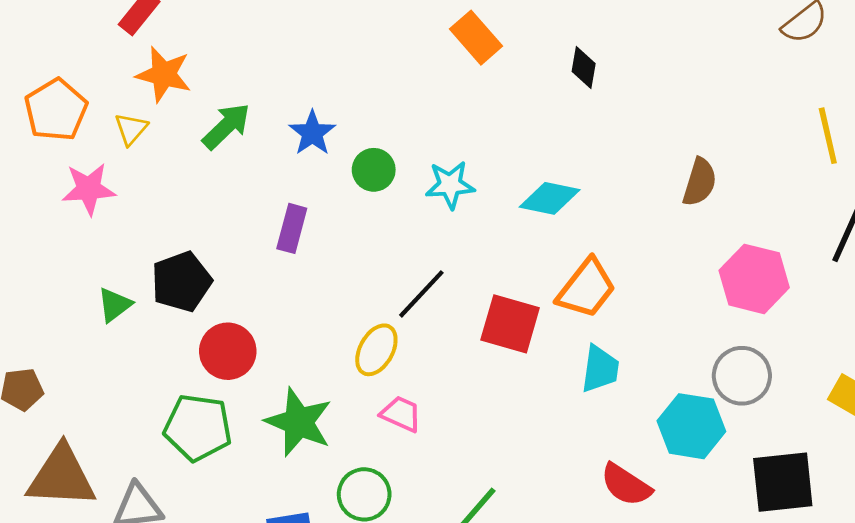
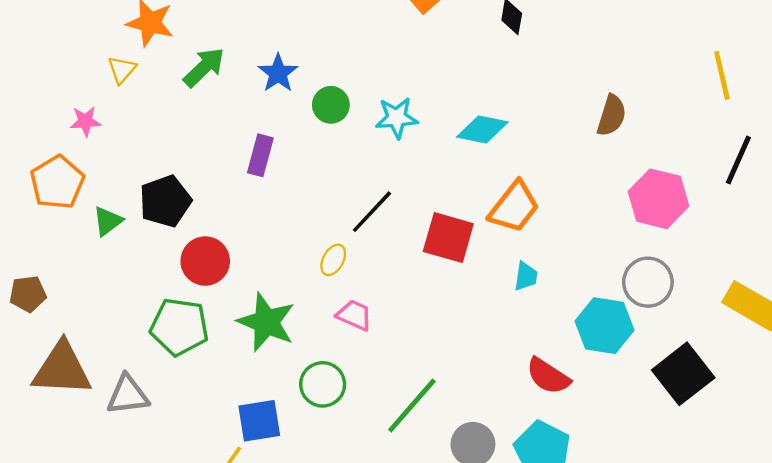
orange pentagon: (56, 110) -> (57, 182), moved
pink star: (89, 189) -> (85, 121), size x0.7
yellow ellipse: (376, 350) -> (333, 260), size x0.7
cyan trapezoid: (600, 369) -> (526, 276), size x0.7
black square: (783, 482) -> (683, 374), turned -32

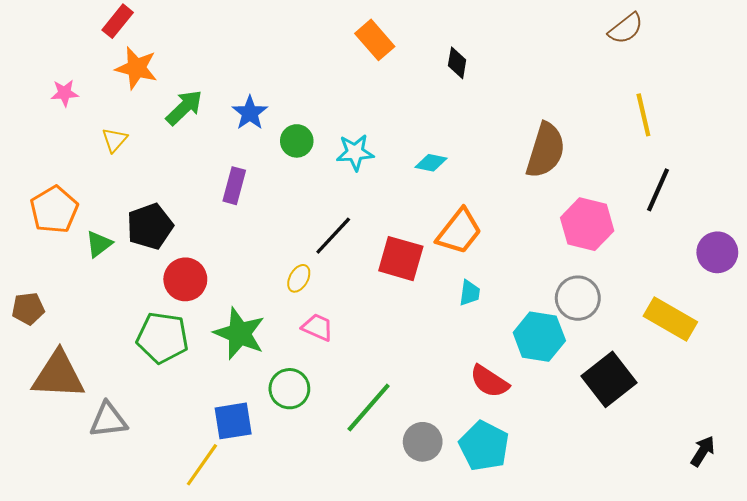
yellow triangle: (122, 70) -> (115, 140), moved
brown semicircle: (612, 115) -> (546, 150), size x1.5
pink star: (85, 121) -> (65, 93), moved
cyan diamond: (482, 130) -> (431, 163), size x0.7
gray triangle: (128, 395) -> (108, 420), moved

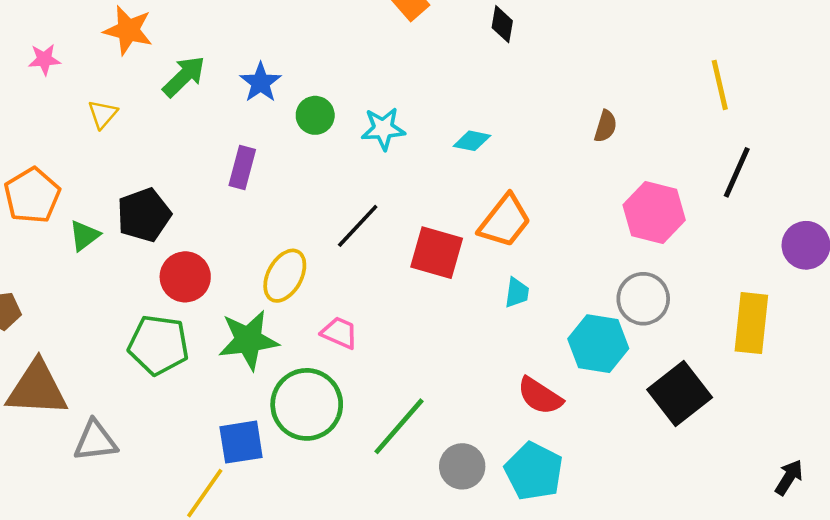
brown semicircle: (546, 150) -> (606, 126), size x0.5
yellow ellipse: (299, 278) -> (285, 276), moved, size x1.6
yellow rectangle: (670, 319) -> (751, 323), turned 66
green star: (239, 334) -> (248, 340), turned -30
green circle: (289, 389) -> (307, 404), size x1.5

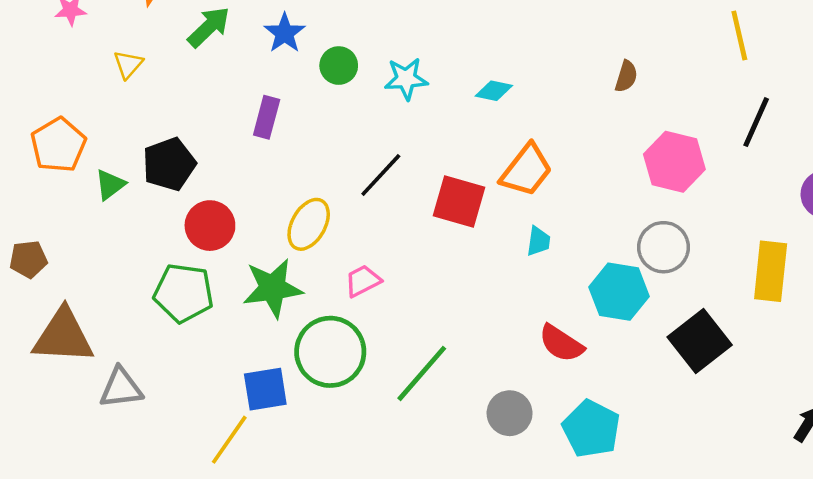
pink trapezoid: (339, 333) -> (363, 281), turned -51
gray circle: (462, 466) -> (510, 413), moved
cyan pentagon: (534, 471) -> (591, 429), moved

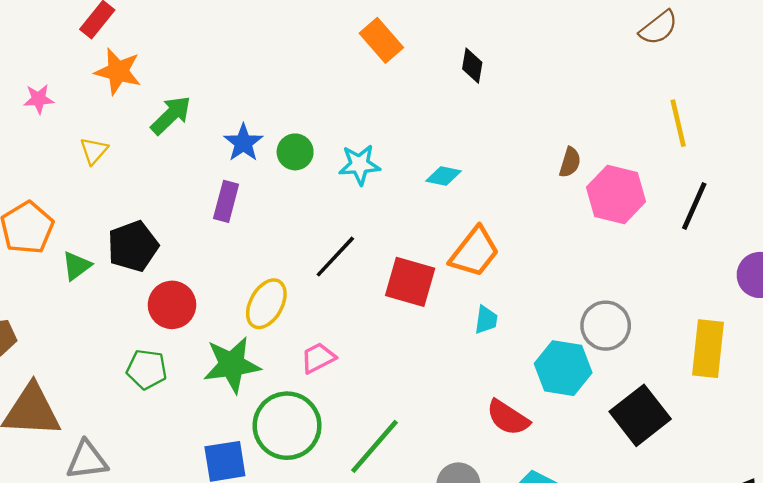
blue star: (285, 33) -> (243, 143), moved
pink hexagon: (674, 162) -> (616, 194), moved
green pentagon: (184, 293) -> (147, 369), size x0.7

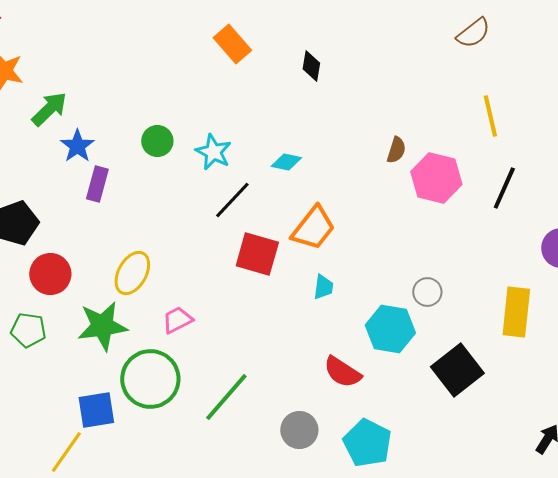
blue star: (243, 143) -> (77, 146), moved
cyan star: (359, 165) -> (213, 152), turned 30
black line: (335, 257) -> (232, 200), moved
gray circle: (606, 326) -> (427, 292), size x0.7

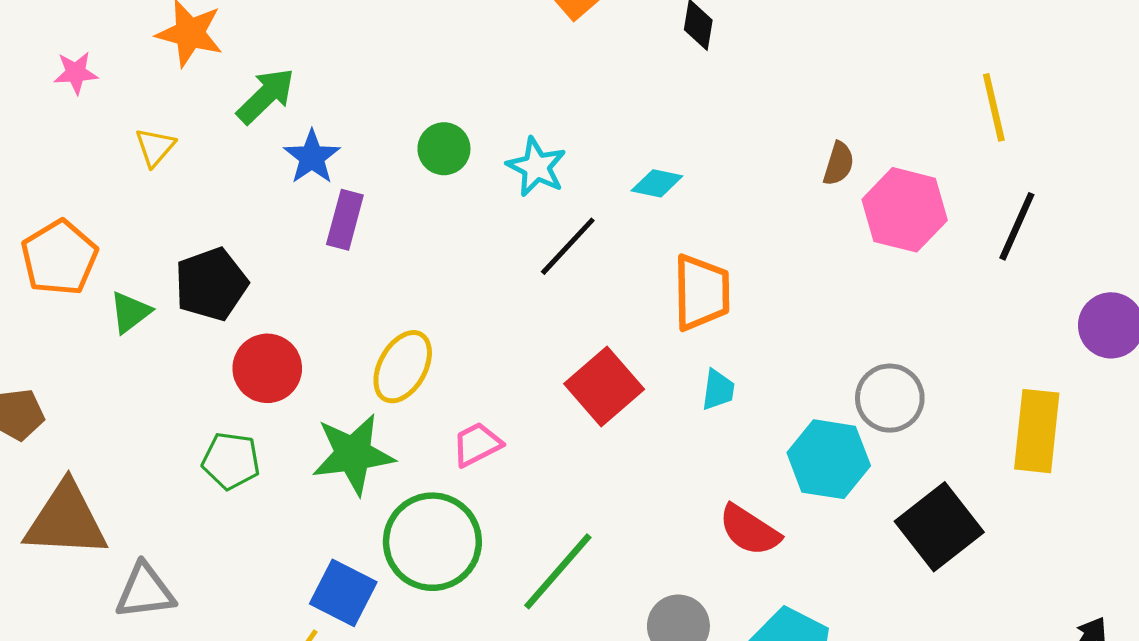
orange trapezoid: (313, 228) -> (702, 292), turned -39
red square: (257, 254) -> (604, 386), moved, turned 33
gray circle: (427, 292) -> (890, 398), size x1.4
blue square: (96, 410) -> (343, 593), turned 36

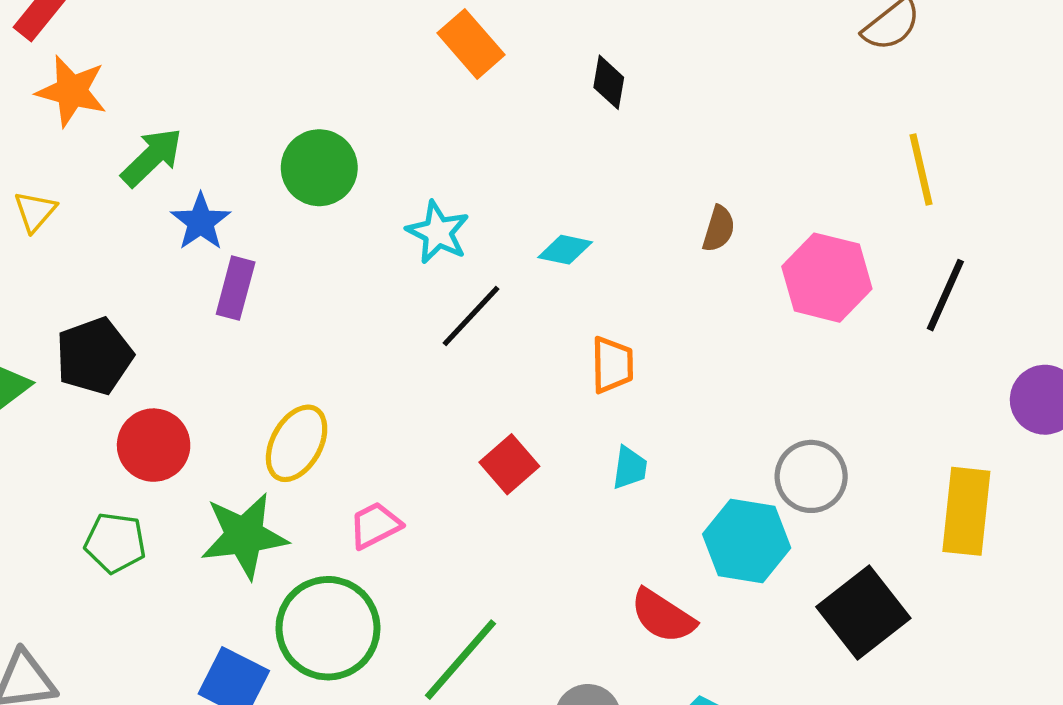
green circle: (444, 149) -> (319, 168), moved, size x1.4
brown semicircle: (839, 164) -> (719, 229), moved
orange trapezoid: (702, 292) -> (612, 365), size x0.7
red square: (604, 386) -> (509, 464), size x0.7

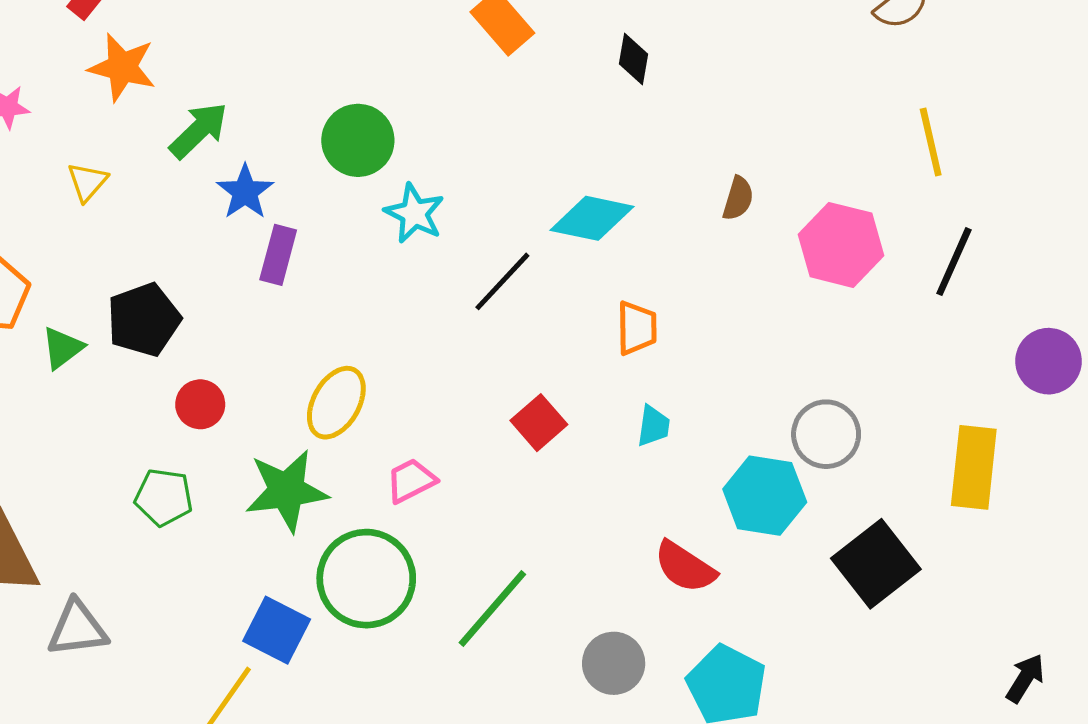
cyan star: (438, 232) -> (414, 213), moved
cyan diamond: (565, 250) -> (592, 218), size x1.6
red circle: (154, 445) -> (200, 404), size x0.7

